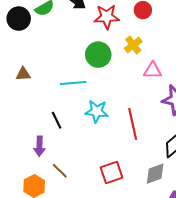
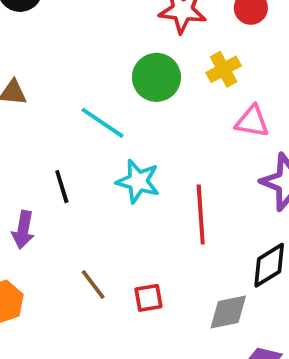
cyan line: (73, 83) -> (103, 123), turned 30
brown line: (60, 171) -> (93, 284), moved
red square: (111, 173) -> (148, 298), size x0.7

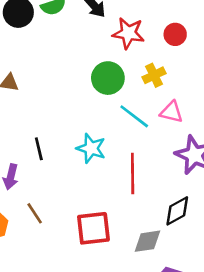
cyan line: (103, 123) -> (134, 116), moved
brown line: (93, 284) -> (35, 213), moved
red square: (148, 298) -> (93, 228), size x1.8

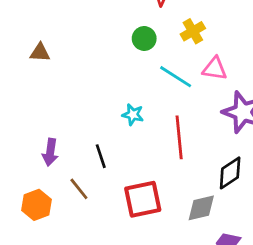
green circle: (108, 78) -> (144, 39), size x0.7
cyan star: (91, 148) -> (133, 115), size x0.7
black line: (39, 149) -> (101, 156), moved

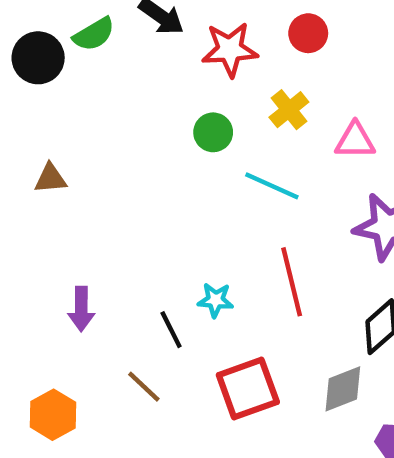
pink triangle: (215, 69) -> (355, 141), moved
cyan star: (133, 115) -> (215, 300), moved
purple arrow: (50, 152) -> (81, 309), moved
orange hexagon: (37, 205) -> (53, 415), moved

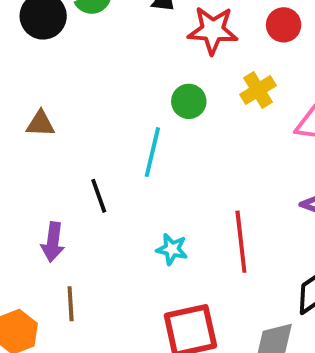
cyan line: (272, 186) -> (152, 152), moved, turned 72
black line: (171, 330) -> (99, 196), moved
brown line: (144, 387) -> (71, 304), moved, turned 36

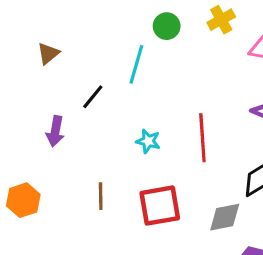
brown triangle: (40, 124) -> (48, 53), moved, turned -45
black line: (99, 196) -> (93, 97), turned 56
brown line: (71, 304) -> (101, 196), moved

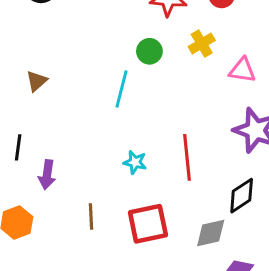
black line: (93, 97) -> (18, 147), moved, turned -30
purple arrow: (55, 131) -> (47, 175), moved

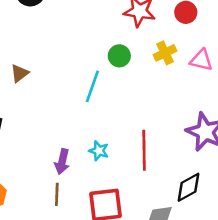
pink triangle: (242, 70) -> (201, 60), moved
purple arrow: (47, 175) -> (62, 162), moved

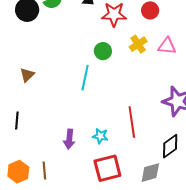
cyan star: (99, 151) -> (100, 136), moved
brown line: (57, 194) -> (44, 170), moved

